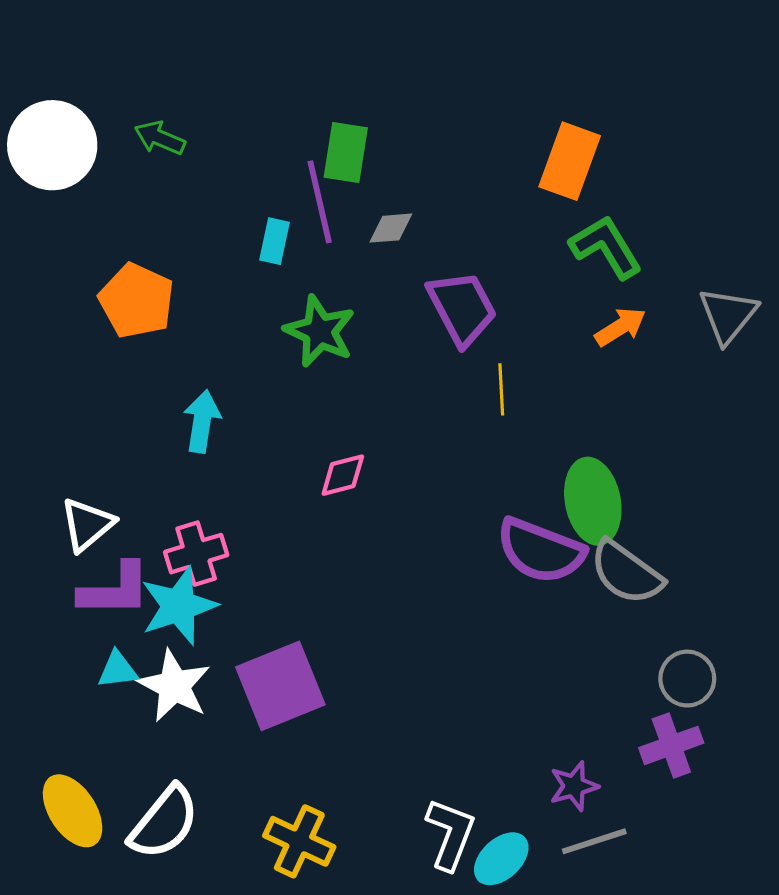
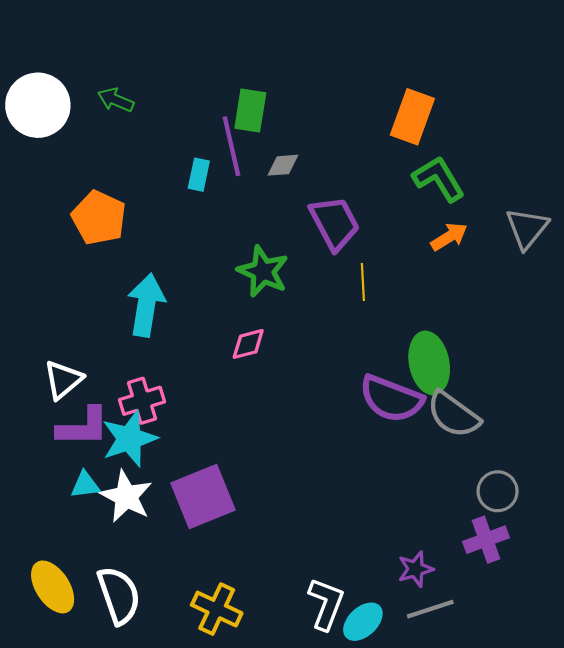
green star: (320, 331) -> (263, 271), moved
cyan arrow: (202, 421) -> (146, 305), size x1.4
white semicircle: (164, 822) -> (119, 595), turned -58

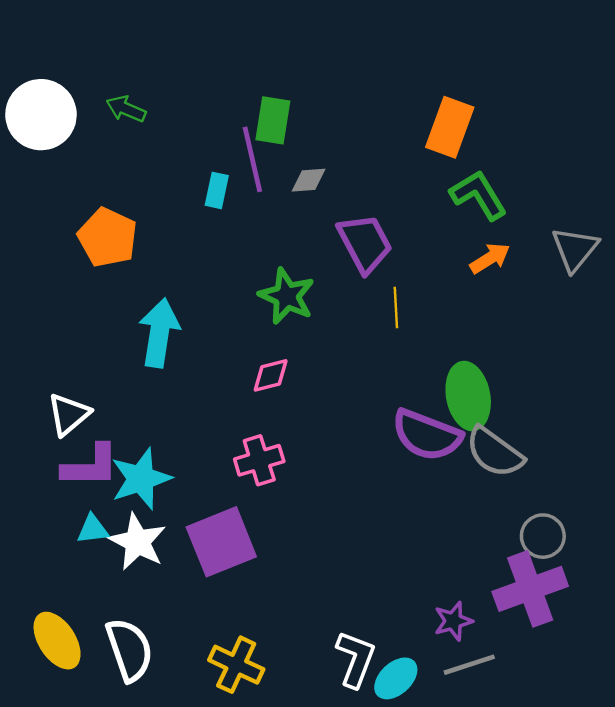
pink cross: (142, 401) -> (259, 460), moved
purple cross: (486, 540) -> (530, 589), size x1.5

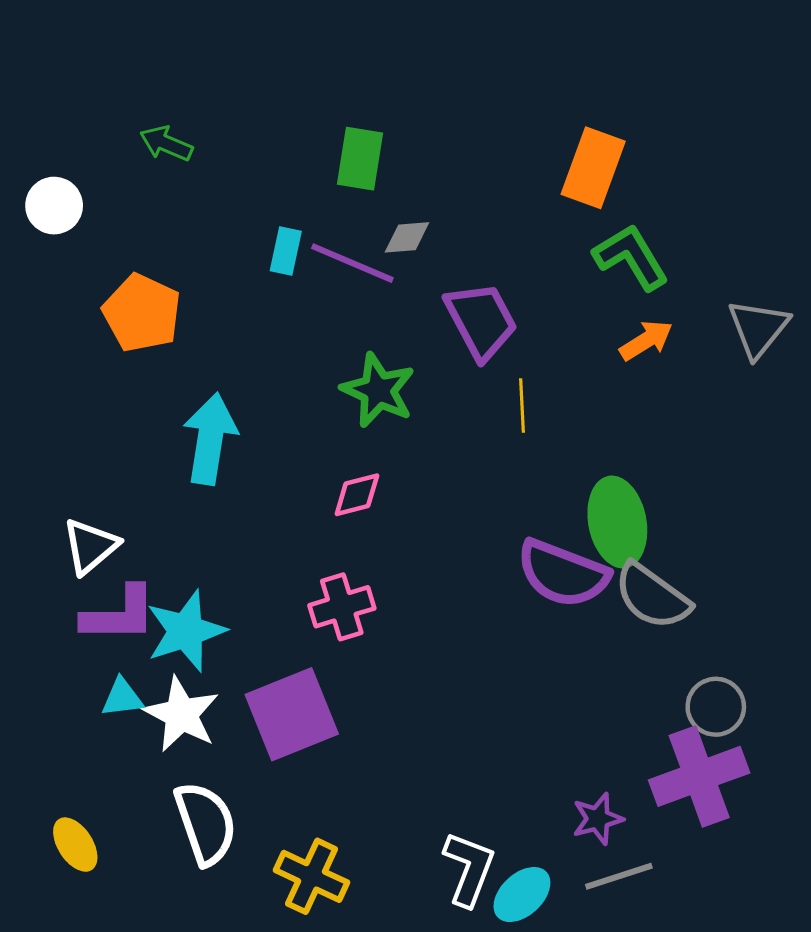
white circle: (41, 115) -> (54, 206), moved, size x0.6
purple line: (252, 159) -> (352, 263), moved, turned -54
yellow ellipse: (57, 641) -> (75, 845), size x0.7
white semicircle: (129, 650) -> (205, 823), moved

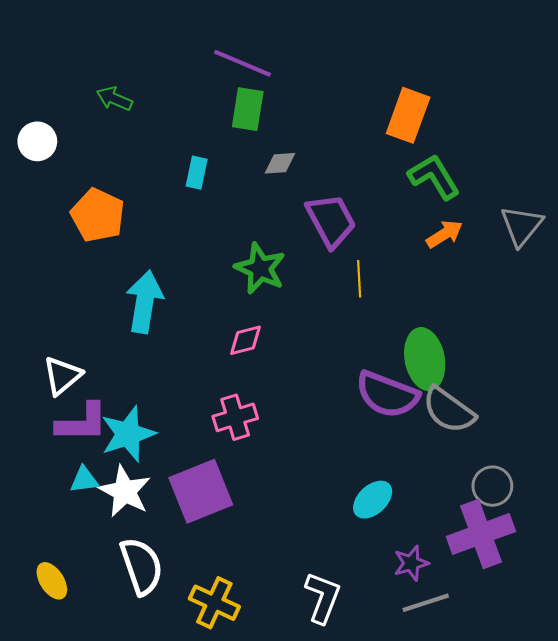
purple line: (352, 263) -> (242, 63), moved
cyan ellipse: (522, 895) -> (373, 500), moved

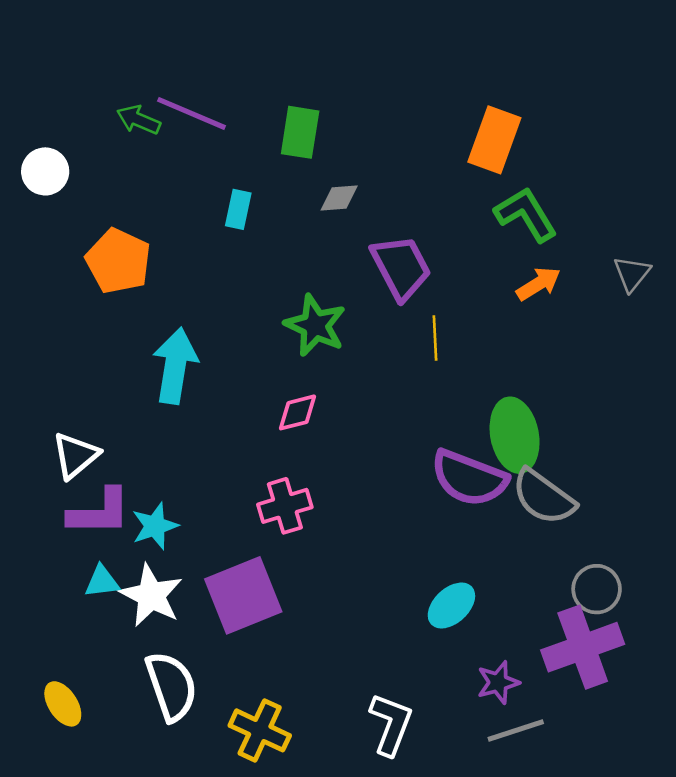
purple line: (242, 63) -> (192, 113), moved
gray triangle: (522, 226) -> (632, 274), size x0.7
cyan star: (128, 434) -> (155, 526), size x0.7

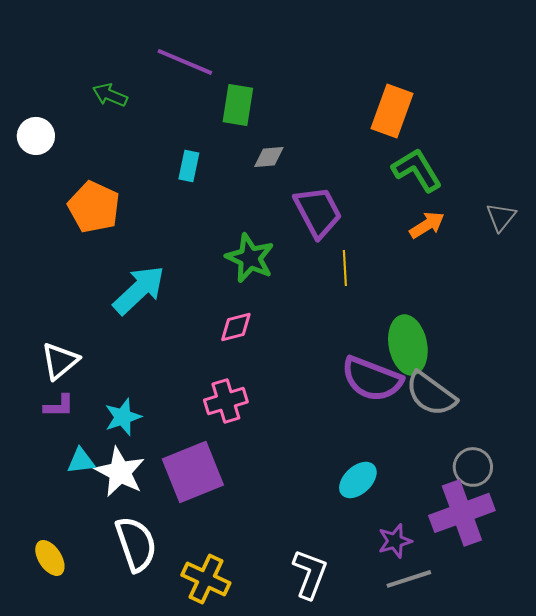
purple line: (192, 113) -> (185, 62), moved
cyan arrow: (175, 366) -> (139, 290), turned 38
purple L-shape: (99, 512) -> (59, 406), moved, size x0.6

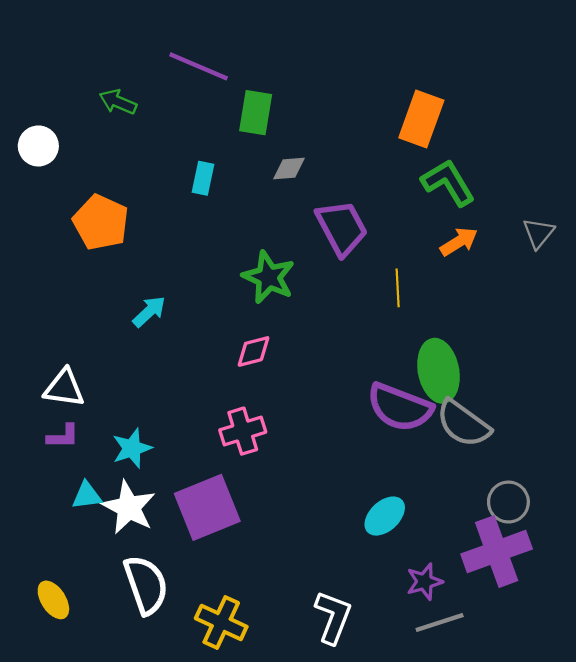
yellow line: (345, 268) -> (398, 288), moved
cyan arrow: (139, 290) -> (149, 312), size x0.6
white triangle: (60, 361) -> (64, 388), turned 48

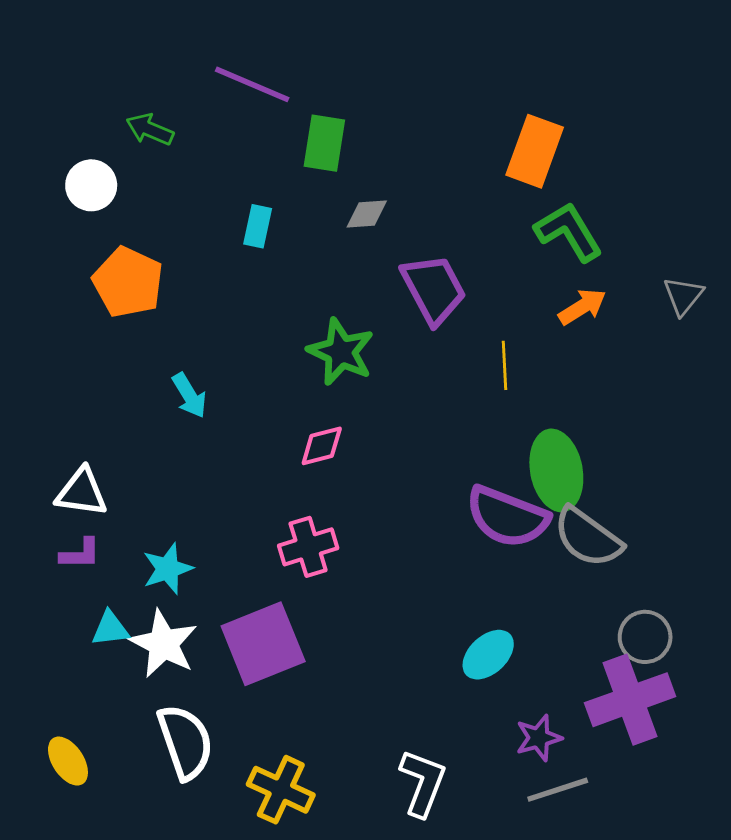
white circle: (38, 146) -> (91, 185), moved
cyan arrow: (149, 312) -> (189, 395), turned 102

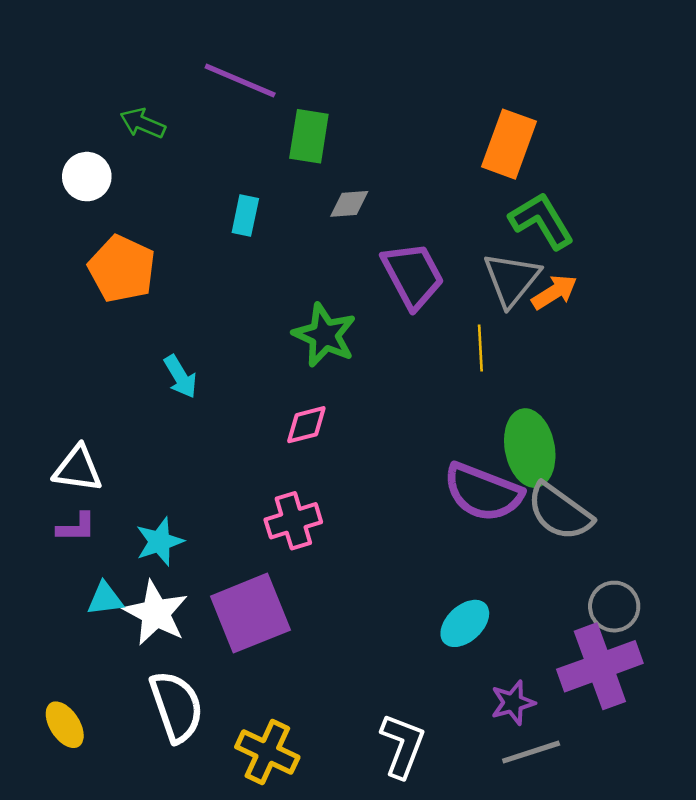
gray triangle: (683, 296) -> (512, 279), moved, size x1.5

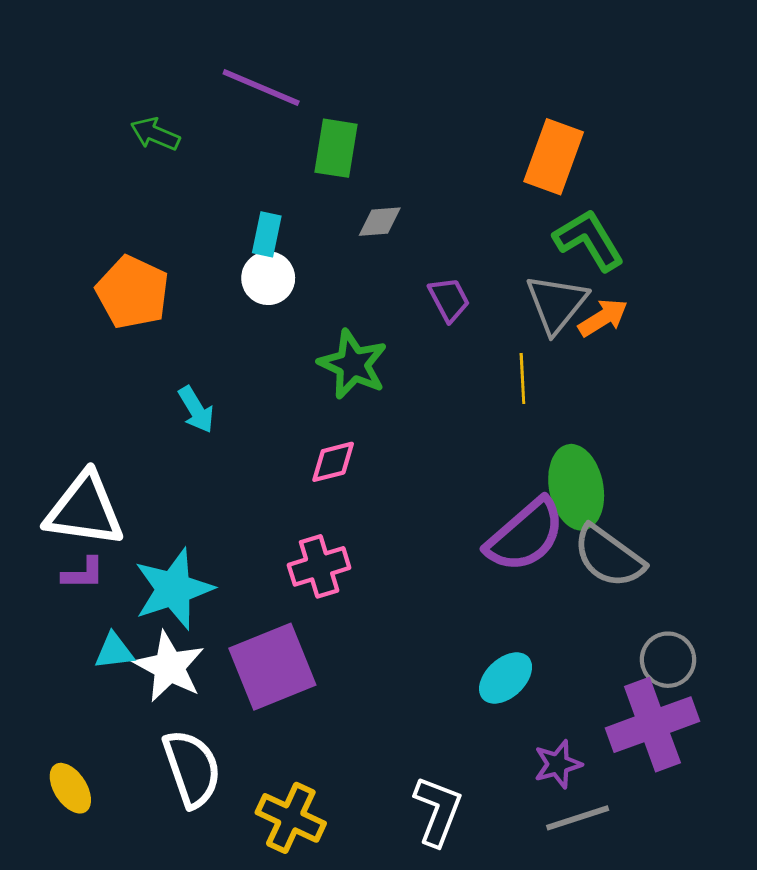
white circle: (87, 177) -> (268, 278), moved
purple trapezoid: (413, 275) -> (449, 299), size x0.6
white triangle: (78, 469) -> (84, 510), size x1.5
purple semicircle: (483, 492) -> (525, 535), turned -62
cyan star: (160, 542) -> (174, 589), size x1.5

